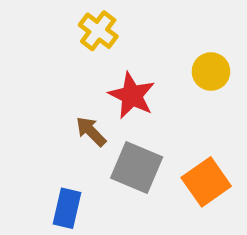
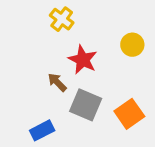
blue rectangle: (67, 208) -> (42, 130), turned 50

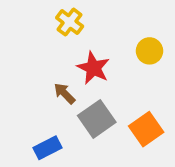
gray square: (86, 105) -> (97, 119), turned 32

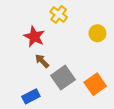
yellow cross: (70, 22) -> (59, 14), moved
red star: (93, 68) -> (34, 37), moved

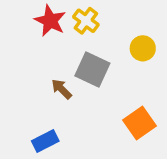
red star: (34, 37) -> (50, 21), moved
gray square: (63, 78) -> (92, 69), moved, turned -30

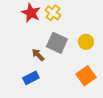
yellow circle: (143, 48) -> (86, 42), moved
blue rectangle: (45, 141) -> (31, 78), moved

